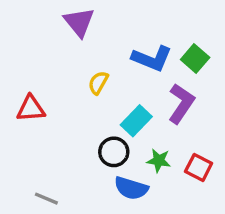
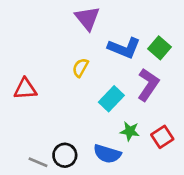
purple triangle: (79, 22) -> (87, 18), moved
black circle: (114, 152) -> (65, 155), moved
red square: (199, 167) -> (162, 137), turned 30

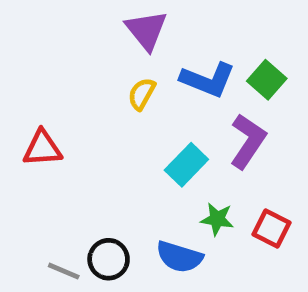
yellow semicircle: (80, 68) -> (142, 94), moved
red square: (162, 137) -> (271, 229), turned -30

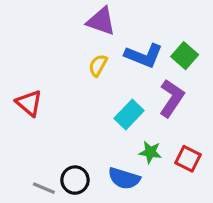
purple triangle: (146, 30) -> (101, 21), turned -32
red triangle: (42, 148) -> (29, 103), turned 44

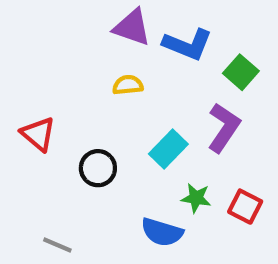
blue L-shape: (144, 56) -> (188, 44), moved
yellow semicircle: (98, 65) -> (128, 85), turned 55
black circle: (75, 180) -> (98, 168), moved

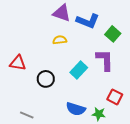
purple L-shape: (224, 128) -> (105, 60), turned -35
red triangle: (38, 134) -> (18, 63), turned -30
green star: (196, 198) -> (99, 114), moved

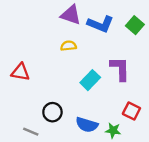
green square: (113, 34) -> (135, 25), moved
black circle: (46, 79) -> (52, 112), moved

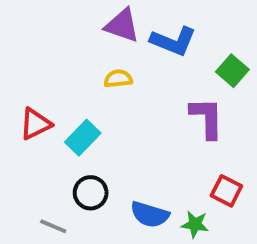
green square: (135, 25) -> (232, 71), moved
red triangle: (20, 72) -> (35, 124), turned -36
cyan rectangle: (90, 80) -> (83, 138), moved

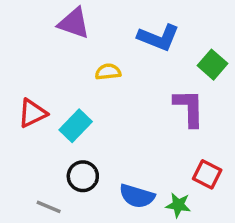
purple triangle: (122, 25) -> (74, 23), moved

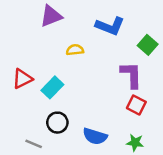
purple triangle: (74, 23) -> (51, 16), turned -40
red square: (207, 174) -> (136, 105), moved
green star: (178, 205) -> (135, 143), moved

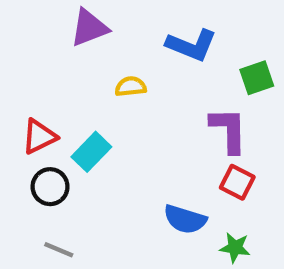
green square: (148, 45) -> (257, 78), turned 30
black circle: (57, 123) -> (50, 187), moved
blue semicircle: (95, 136) -> (185, 219), moved

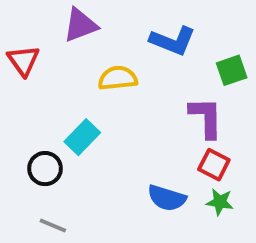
yellow semicircle: (131, 87) -> (118, 78), size x1.4
red triangle: (39, 137) -> (23, 61), moved, turned -40
green star: (235, 248) -> (220, 202), moved

